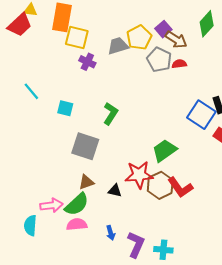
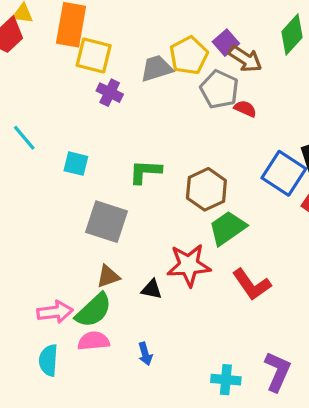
red semicircle: (179, 64) -> (245, 109), moved, turned 32
green L-shape: (111, 114) -> (145, 172), turned -120
brown hexagon: (160, 185) -> (206, 189), moved
cyan semicircle: (30, 225) -> (48, 360), moved
purple L-shape: (136, 244) -> (277, 372), moved

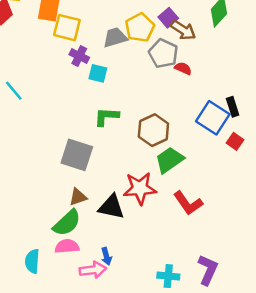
cyan square: (76, 164) -> (98, 73), moved
black triangle: (152, 289) -> (111, 207), size x1.6
pink arrow: (55, 312) -> (93, 270), moved

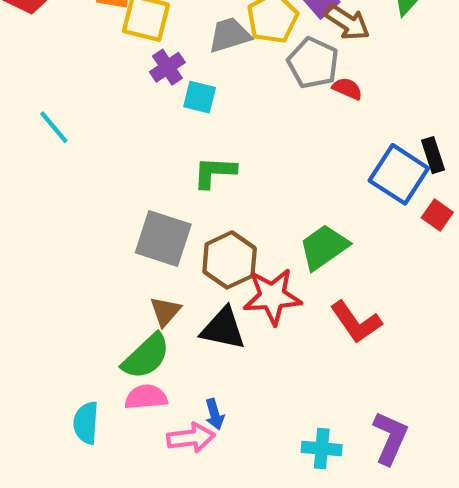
purple cross: (79, 56) -> (167, 67), turned 30
brown hexagon: (153, 130) -> (230, 260), moved
brown triangle: (78, 197) -> (165, 311), turned -30

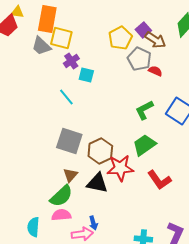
gray trapezoid: (230, 35) -> (41, 46), moved, turned -120
cyan line: (54, 127) -> (66, 97), moved
green L-shape: (215, 172) -> (144, 110), moved, turned -30

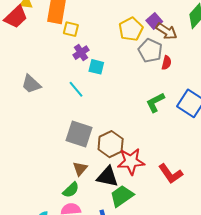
yellow square: (61, 38) -> (71, 29), size x0.7
gray trapezoid: (41, 46) -> (31, 84), moved
red semicircle: (155, 71) -> (166, 63), turned 80
green trapezoid: (144, 145) -> (122, 196), moved
green semicircle: (61, 196) -> (71, 190), size x0.7

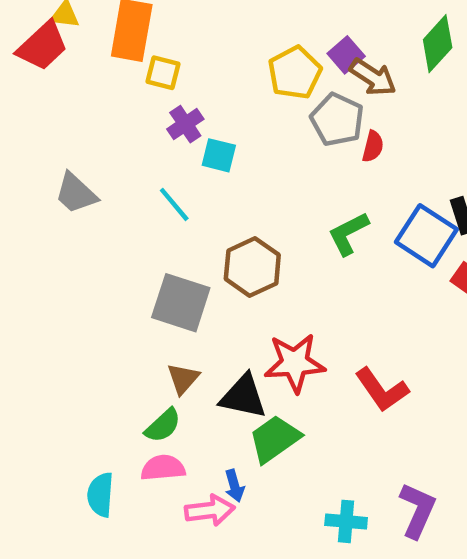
brown hexagon: (111, 144) -> (252, 267), moved

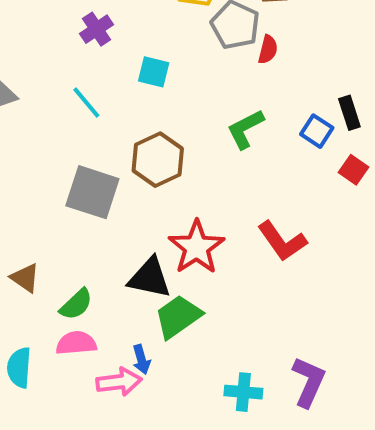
cyan square: (219, 155) -> (154, 72), moved
blue square: (426, 236) -> (317, 131), size x0.6
red star: (295, 363) -> (196, 247), turned -30
brown triangle: (183, 379) -> (25, 278), moved, turned -36
red L-shape: (382, 390) -> (282, 241), moved

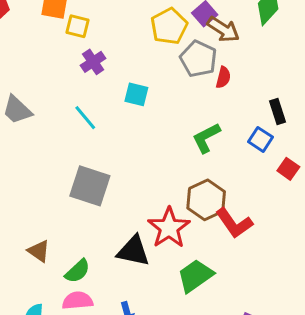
black rectangle: (349, 113) -> (277, 111), moved
brown hexagon: (158, 160) -> (206, 200), moved
green trapezoid: (178, 317) -> (195, 276), moved

